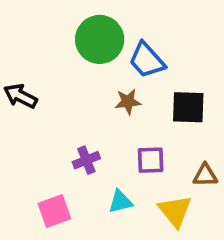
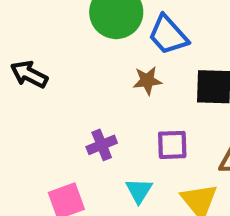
cyan triangle: (120, 202) -> (139, 191), turned -44

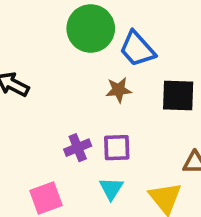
purple square: (172, 145) -> (117, 148), moved

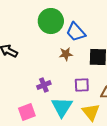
purple square: (117, 148) -> (82, 85), moved
cyan triangle: (111, 189) -> (62, 107), size x1.6

